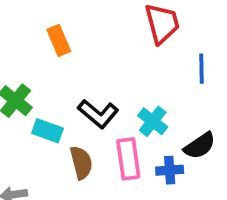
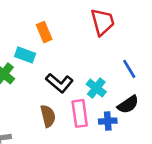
orange rectangle: (59, 40) -> (44, 32), moved
blue line: (202, 69) -> (129, 69), moved, turned -30
cyan rectangle: (47, 131) -> (25, 55), moved

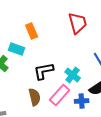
black L-shape: (59, 83) -> (44, 71), turned 130
pink rectangle: (80, 113) -> (60, 95), turned 50

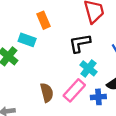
black L-shape: (44, 71) -> (80, 43), moved

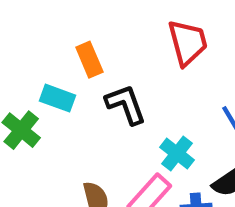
black L-shape: (80, 43) -> (126, 104), moved, turned 80

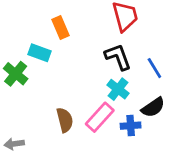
black L-shape: (126, 104) -> (118, 57), moved

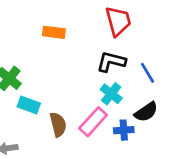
orange rectangle: (60, 27) -> (54, 32), turned -60
cyan rectangle: (39, 53) -> (29, 105), moved
black L-shape: (118, 57) -> (111, 62), turned -56

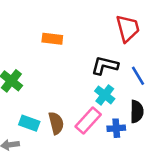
red trapezoid: (118, 21) -> (128, 28), moved
cyan rectangle: (29, 105) -> (29, 123), moved
black semicircle: (146, 112) -> (137, 112), turned -55

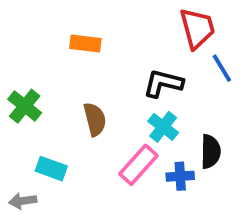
blue line: (138, 76) -> (222, 68), moved
brown semicircle: (56, 123) -> (95, 119), moved

